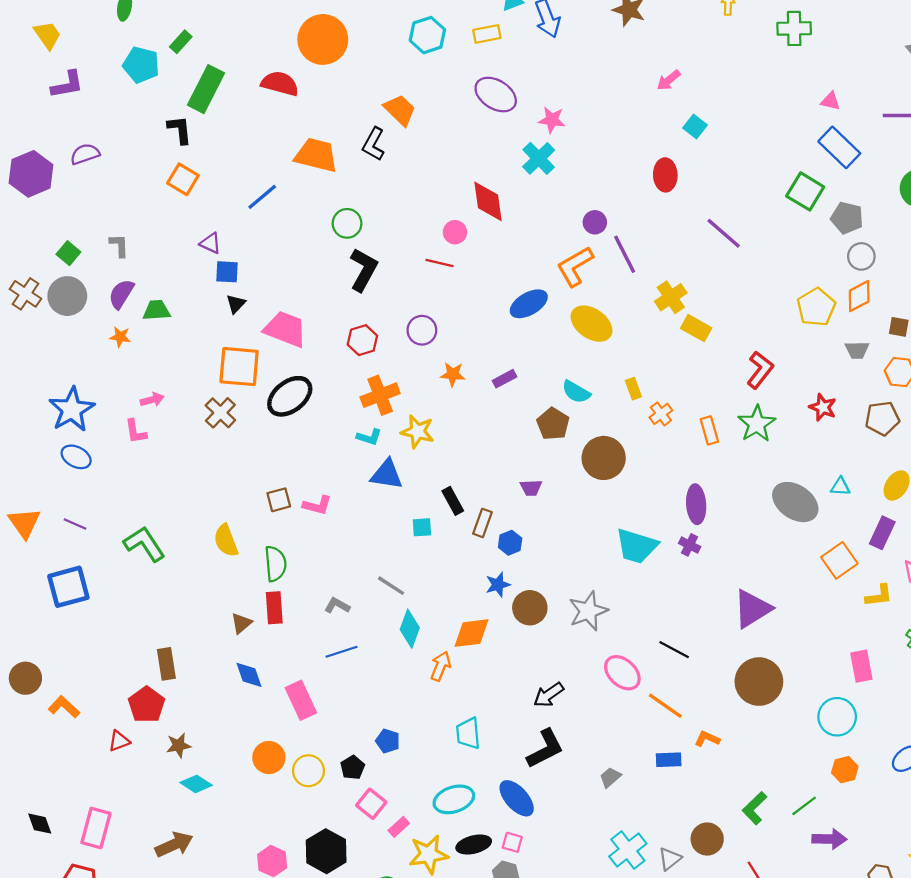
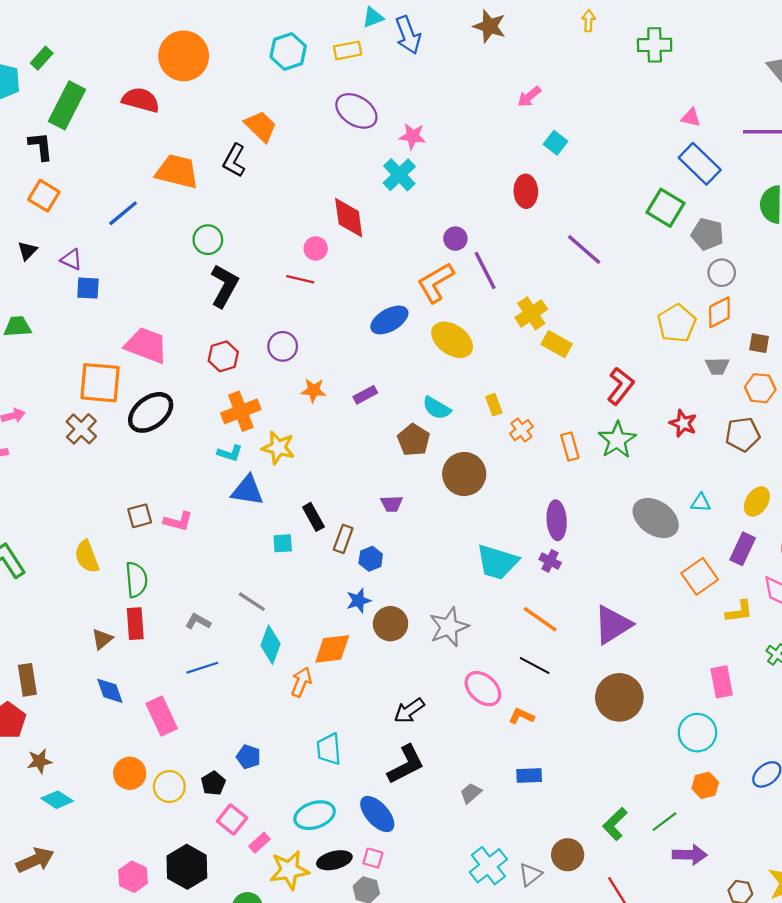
black triangle: (236, 304) -> (27, 251), moved
orange line: (665, 706) -> (540, 619), moved
orange L-shape: (707, 739) -> (521, 716), moved

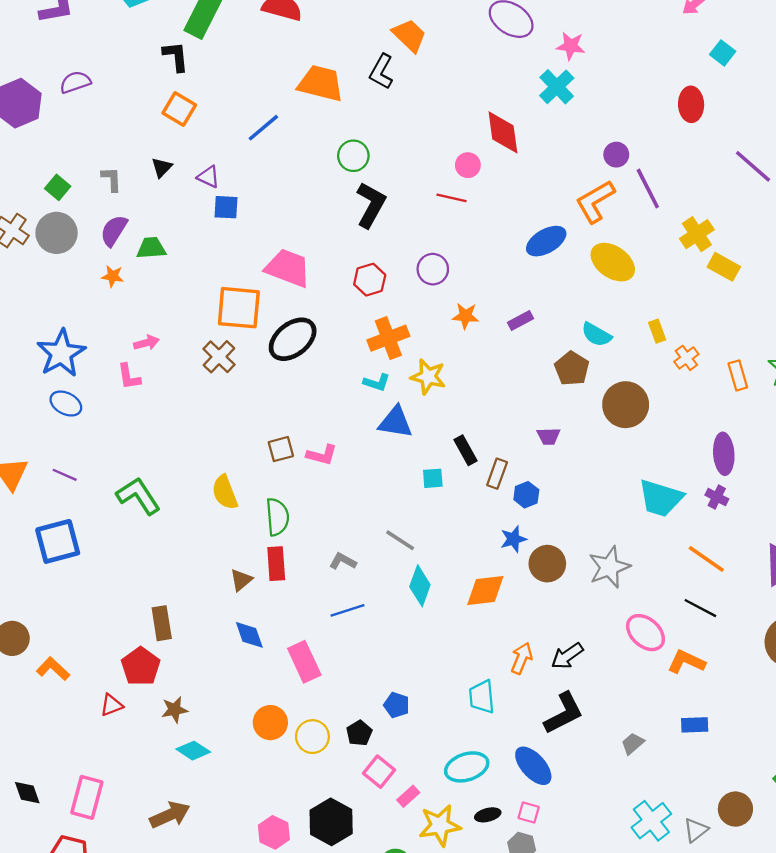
orange arrow: (301, 682) -> (522, 658), moved
orange L-shape: (521, 716) -> (686, 662), size x1.4
black ellipse: (334, 860) -> (488, 815), size x0.7

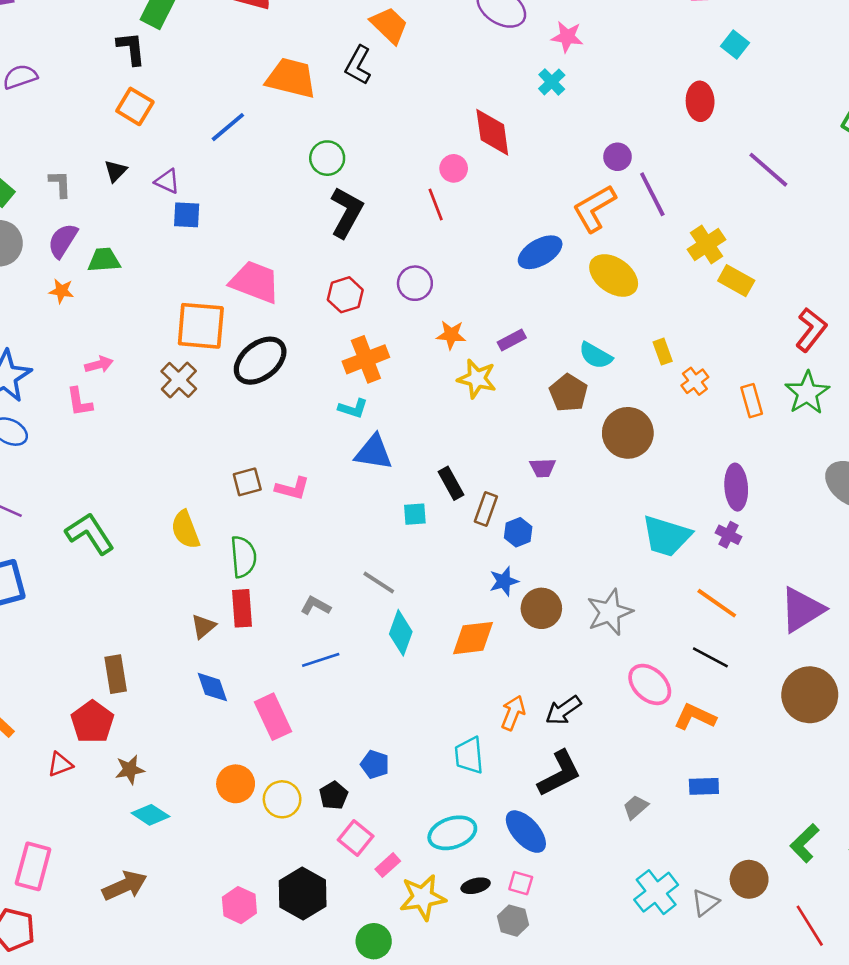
cyan cross: (557, 87) -> (552, 82), size x0.7
red line: (452, 198) -> (436, 205), turned 56
yellow star: (428, 377) -> (477, 379), moved

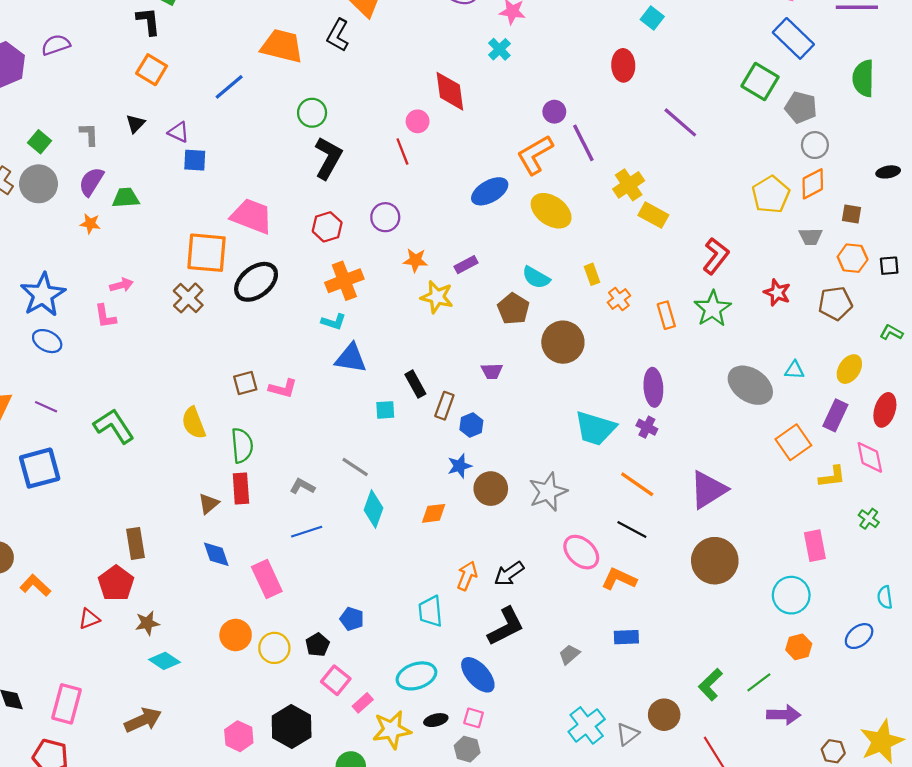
orange diamond: (473, 638) -> (434, 513), size x0.7

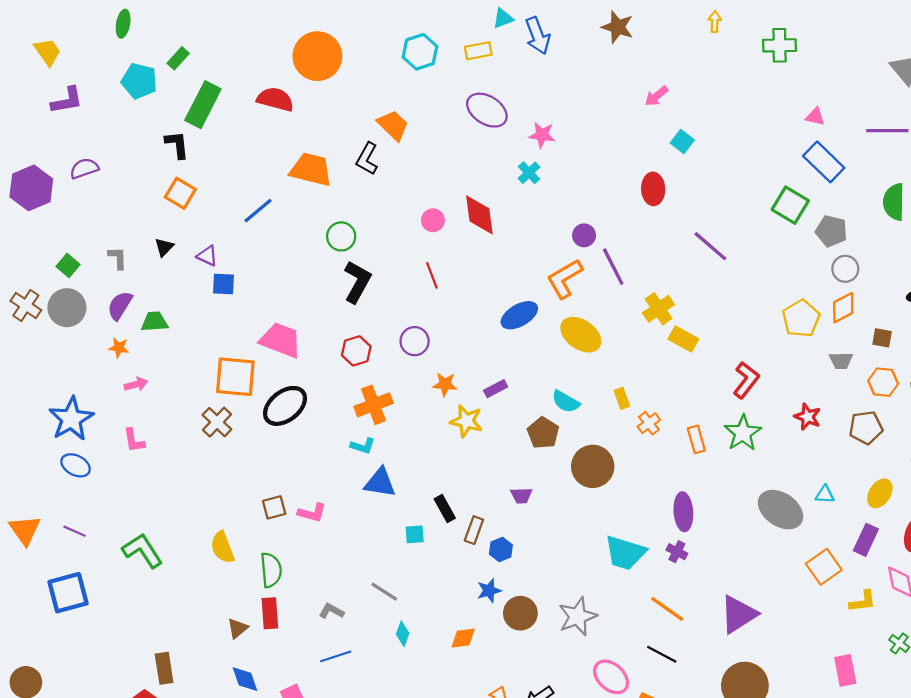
pink circle: (418, 121) -> (433, 220), moved
pink arrow: (121, 285) -> (136, 384), moved
cyan diamond: (373, 509) -> (403, 634), size x0.7

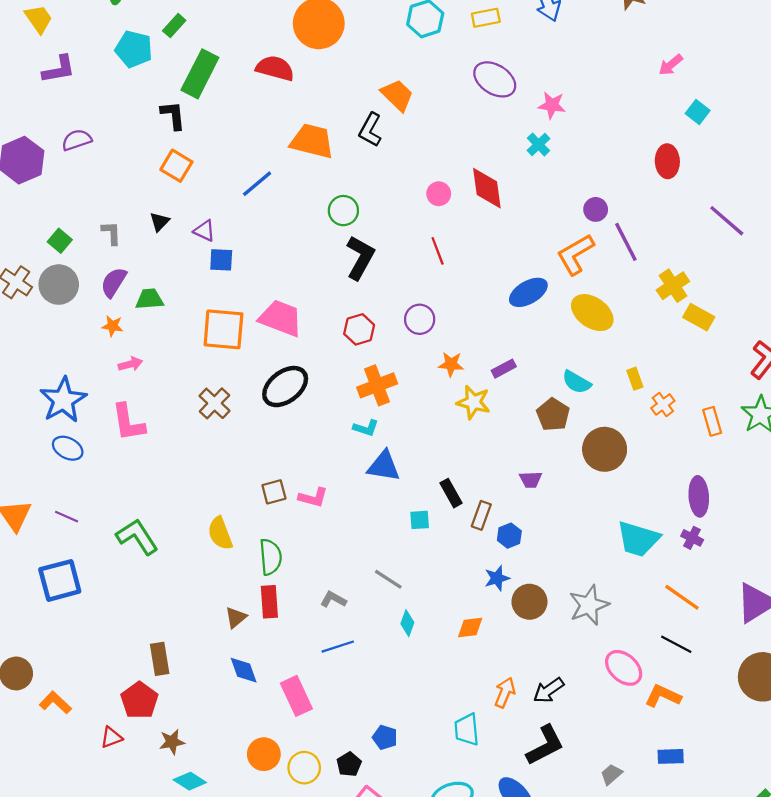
orange square: (235, 377) -> (223, 329), moved
pink L-shape: (134, 440) -> (128, 422), size x1.5

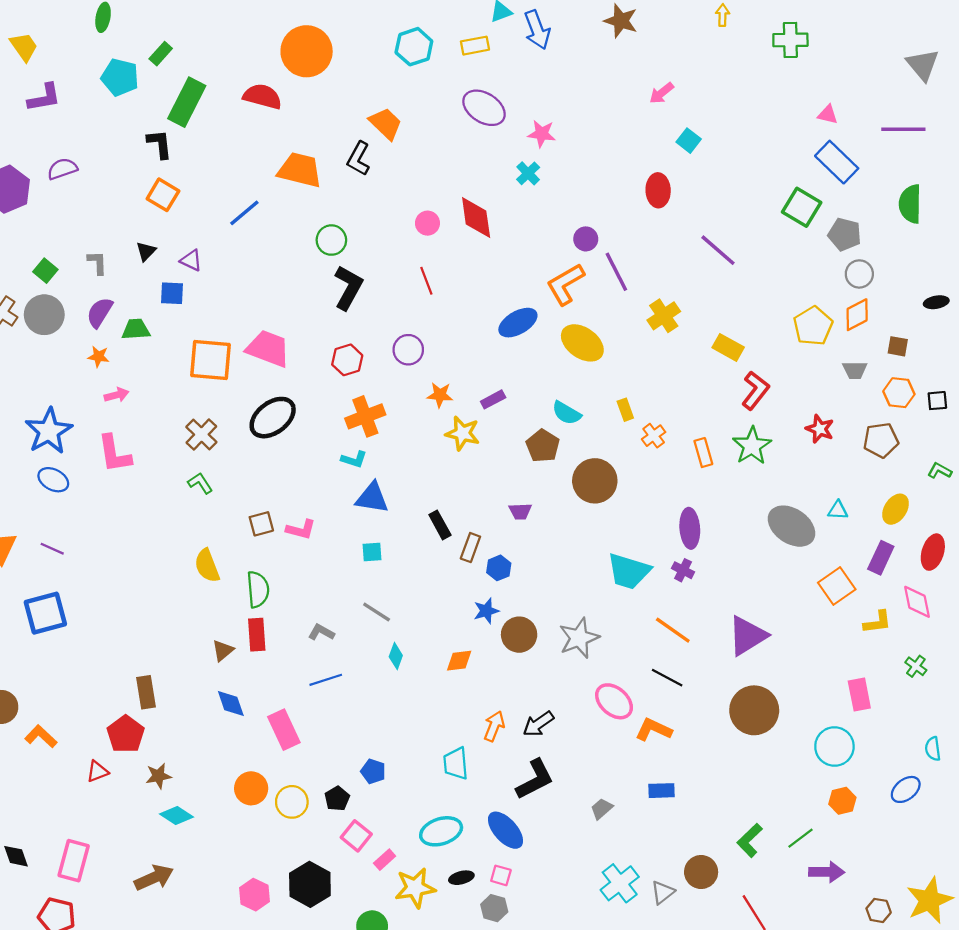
blue square: (221, 260) -> (172, 293), moved
yellow rectangle: (699, 317) -> (728, 347), moved
cyan square: (420, 520) -> (372, 552), moved
green L-shape: (137, 537) -> (200, 483), moved, size x0.6

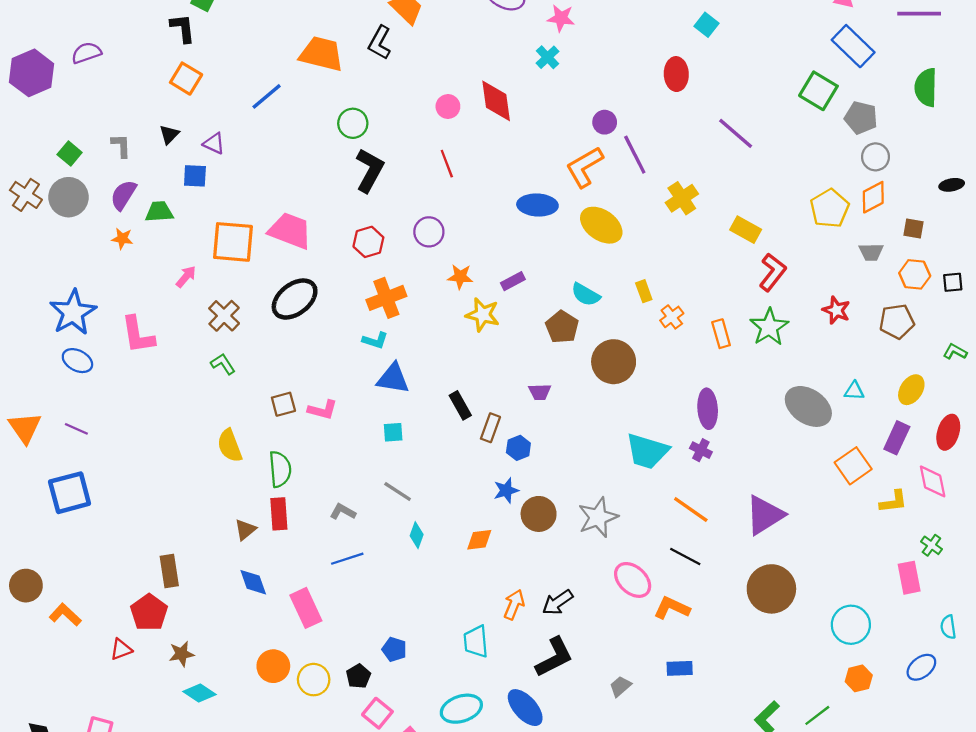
blue ellipse: (518, 323) -> (537, 205), turned 33
pink arrow: (117, 395) -> (186, 277), moved, turned -35
pink rectangle: (859, 695) -> (909, 578), moved

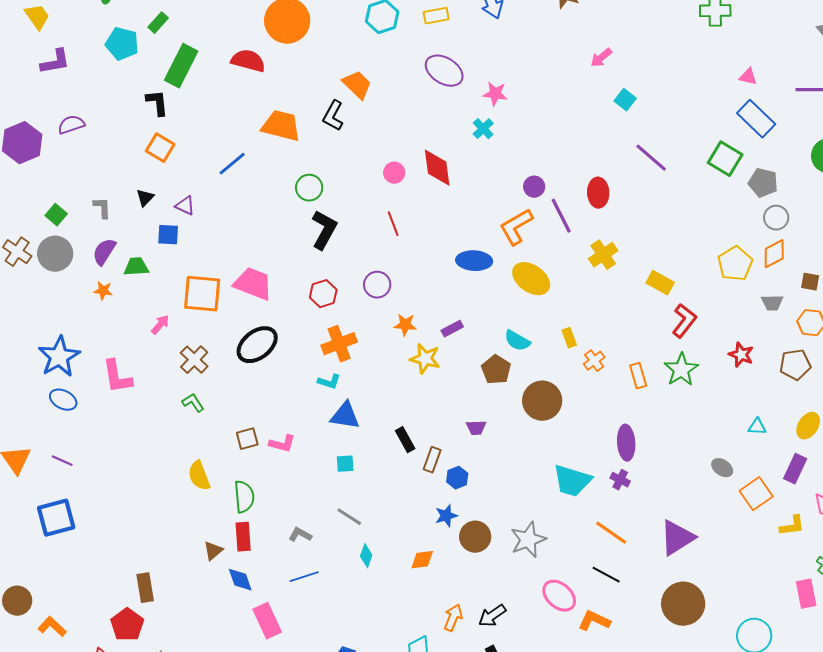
red ellipse: (676, 74) -> (598, 193), moved
purple line: (736, 133) -> (651, 158), moved
gray ellipse: (808, 406) -> (722, 468), moved, size x0.5
blue diamond: (253, 582) -> (240, 580), moved

